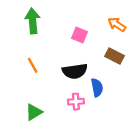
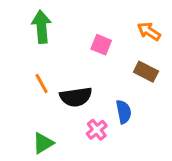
black semicircle: (75, 71) -> (76, 97), moved
pink cross: (76, 102) -> (97, 130), turned -35

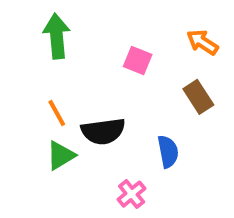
brown rectangle: (146, 72) -> (198, 97), turned 30
pink cross: (97, 130) -> (132, 194), moved
green triangle: (43, 143) -> (61, 156), moved

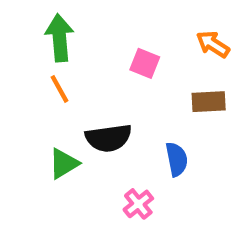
brown rectangle: (198, 97) -> (209, 102), turned -60
orange line: (57, 113) -> (60, 89), moved

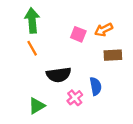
orange arrow: (213, 44) -> (104, 30), moved, turned -60
green triangle: (64, 163) -> (37, 106), moved
pink cross: (138, 204) -> (75, 98), moved

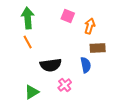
orange arrow: (104, 30) -> (90, 26), turned 133
pink square: (78, 34) -> (68, 16), moved
blue semicircle: (96, 86) -> (86, 65), moved

